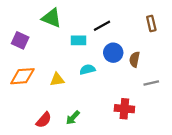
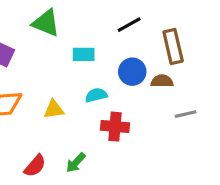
brown rectangle: (151, 24) -> (173, 47), moved, size x1.5
black line: (102, 26) -> (129, 25), moved
brown semicircle: (134, 59) -> (162, 81), turned 80
red cross: (124, 109) -> (115, 127), moved

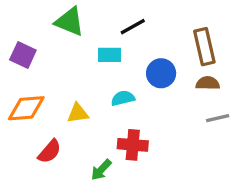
black line: (129, 25) -> (133, 27), moved
brown semicircle: (162, 81) -> (208, 83), moved
red cross: (115, 127) -> (133, 145), moved
red semicircle: (35, 166) -> (50, 151), moved

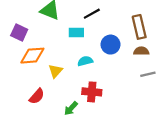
orange diamond: (26, 108) -> (32, 56), moved
yellow triangle: (78, 113) -> (55, 71), turned -40

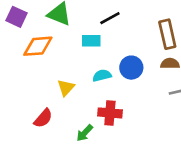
purple square: (19, 32) -> (16, 17), moved
blue circle: (111, 45) -> (131, 68), moved
orange diamond: (32, 56) -> (38, 46), moved

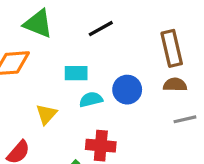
cyan rectangle: (91, 41) -> (76, 73), moved

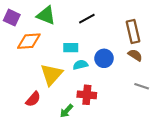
brown semicircle: (175, 85) -> (135, 55), turned 32
yellow triangle: (46, 114) -> (51, 74), size x1.6
gray line: (185, 119) -> (142, 86), moved, turned 32

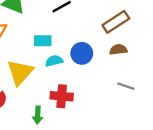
brown rectangle: (133, 32) -> (116, 22), turned 70
brown semicircle: (135, 55) -> (118, 50), turned -40
green arrow: (66, 111) -> (38, 115), turned -40

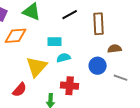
brown rectangle: (116, 22) -> (99, 24), moved, turned -60
blue circle: (82, 53) -> (98, 66), moved

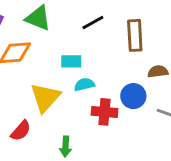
red cross: (70, 86) -> (104, 112), moved

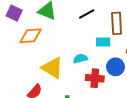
cyan rectangle: (71, 61) -> (103, 42), moved
yellow triangle: (45, 97) -> (52, 68), turned -40

